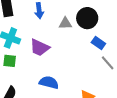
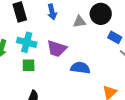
blue semicircle: (49, 83) -> (80, 68), moved

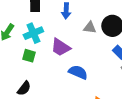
cyan cross: (27, 42) -> (33, 33), turned 36

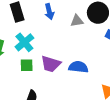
purple trapezoid: (61, 47) -> (51, 64), moved

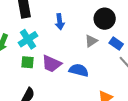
blue arrow: (49, 12) -> (60, 22), moved
gray triangle: (77, 21) -> (91, 41), moved, turned -32

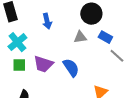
gray triangle: (91, 41) -> (80, 37), turned 32
blue semicircle: (79, 70) -> (71, 68), turned 48

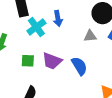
cyan cross: (17, 42) -> (36, 27), moved

